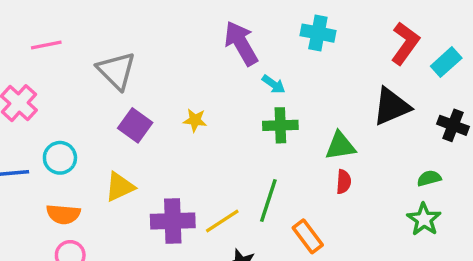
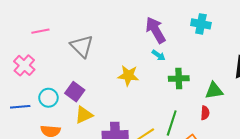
cyan arrow: (274, 84) -> (159, 55), moved
yellow star: (195, 120) -> (128, 75), size x1.5
purple square: (135, 125) -> (75, 92), moved
red semicircle: (344, 182) -> (205, 113), moved

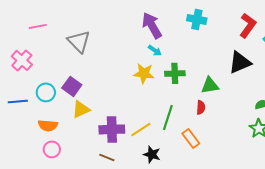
yellow star: (128, 75) -> (144, 73), moved

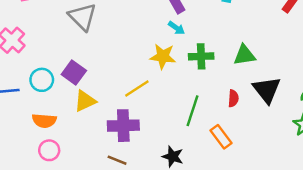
black triangle: (240, 62) -> (267, 90), moved, turned -45
green triangle: (210, 85) -> (244, 55), moved
yellow line: (141, 129) -> (137, 89), moved

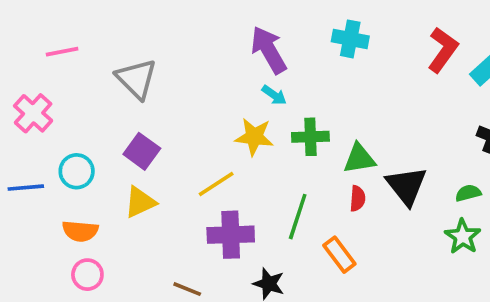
green triangle: (244, 55) -> (359, 159), moved
purple square: (74, 72) -> (142, 151), moved
purple cross: (123, 126) -> (231, 235), moved

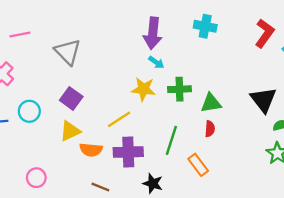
purple arrow: (269, 50) -> (153, 33), turned -144
black triangle: (406, 186) -> (263, 100), moved
orange semicircle: (80, 231) -> (91, 150), moved

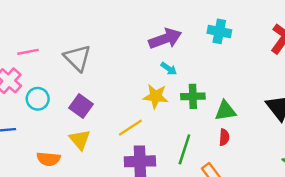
purple arrow: (153, 33) -> (165, 39), turned -116
pink line: (20, 34) -> (28, 52), moved
cyan circle: (29, 111) -> (38, 99), moved
yellow triangle: (70, 131) -> (80, 140), turned -45
orange semicircle: (91, 150) -> (49, 159), moved

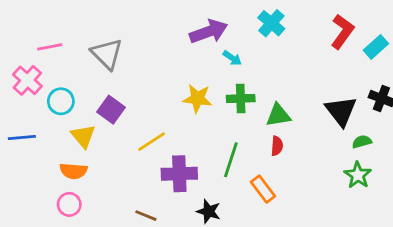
cyan cross: (219, 31) -> (271, 23), turned 30
cyan arrow: (169, 69) -> (232, 58), moved
yellow line: (130, 128) -> (151, 142), moved
yellow triangle: (80, 140) -> (83, 136), moved

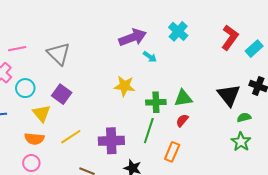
green cross: (241, 98) -> (156, 102), moved
yellow line: (151, 142) -> (71, 137), moved
red semicircle: (277, 146) -> (182, 120), turned -144
orange rectangle: (263, 189) -> (172, 152), turned 60

